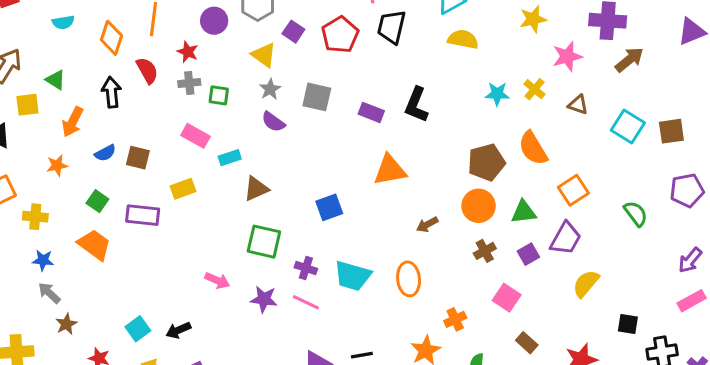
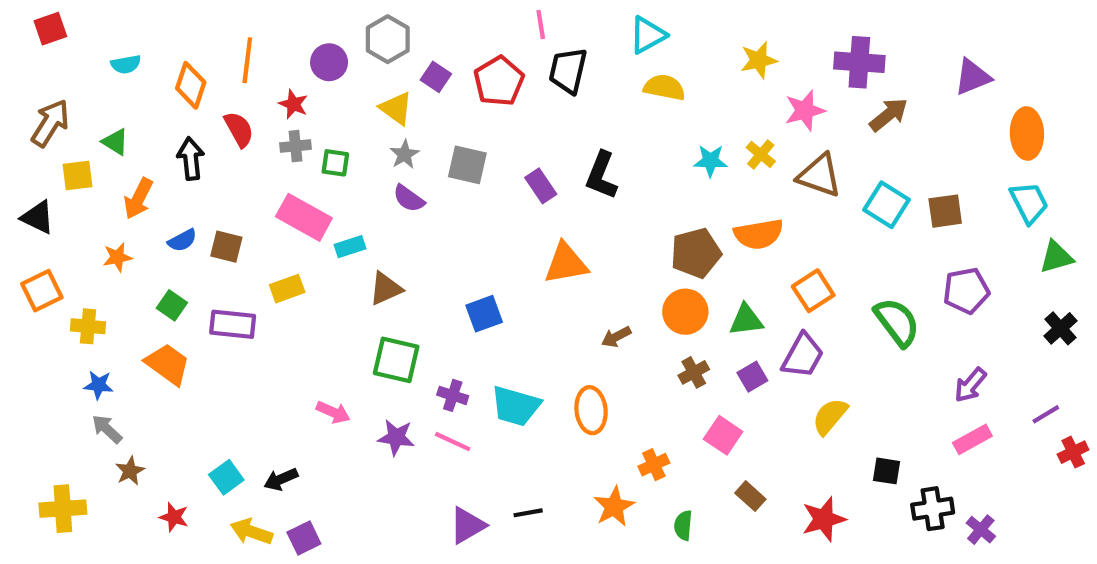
brown triangle: (578, 105) -> (819, 175), size x1.6
purple rectangle: (371, 112) -> (541, 186), turned 35
pink rectangle: (195, 136) -> (304, 217), size x1.4
orange semicircle: (533, 148) -> (759, 234), turned -69
green semicircle: (636, 214) -> (897, 322), size x1.4

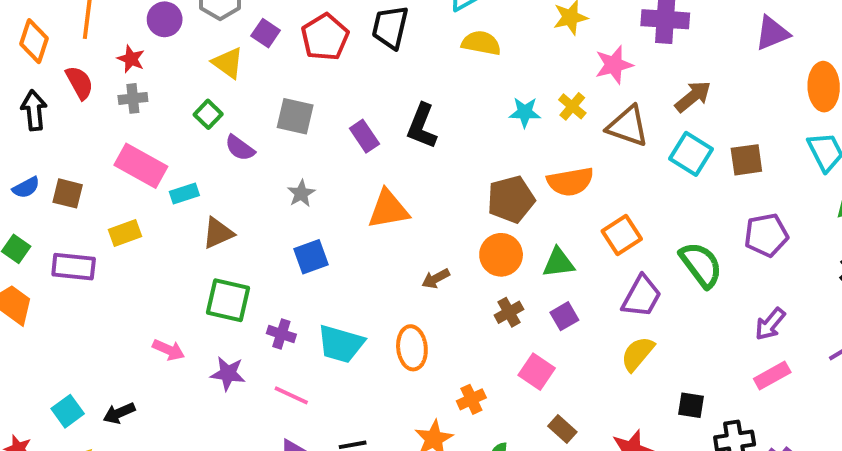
brown arrow: (889, 115) -> (693, 96), moved
gray star: (404, 154) -> (301, 193), moved
green square: (335, 163) -> (208, 114), moved, turned 36
purple trapezoid: (803, 356) -> (642, 296), moved
pink line: (453, 442) -> (291, 395), moved

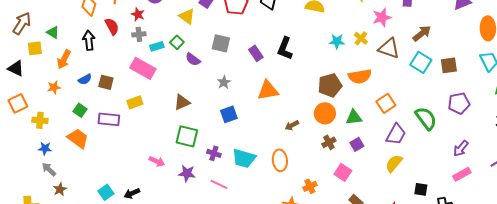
cyan rectangle: (184, 193) -> (157, 46), moved

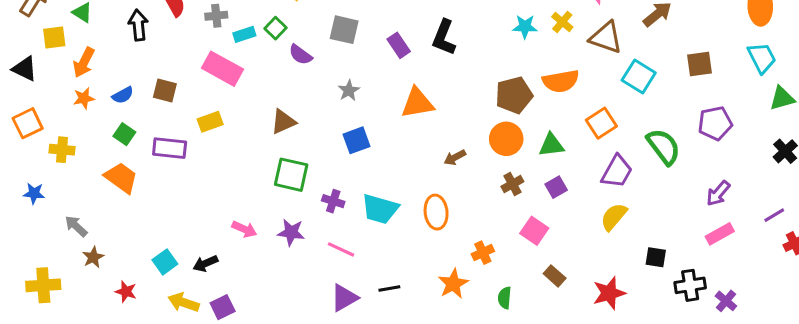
orange arrow: (64, 59) -> (84, 62), moved
cyan square: (421, 62) -> (639, 76), moved
blue semicircle: (85, 79) -> (123, 95), moved
blue star: (45, 148) -> (34, 193), moved
pink arrow: (157, 161) -> (244, 229), moved

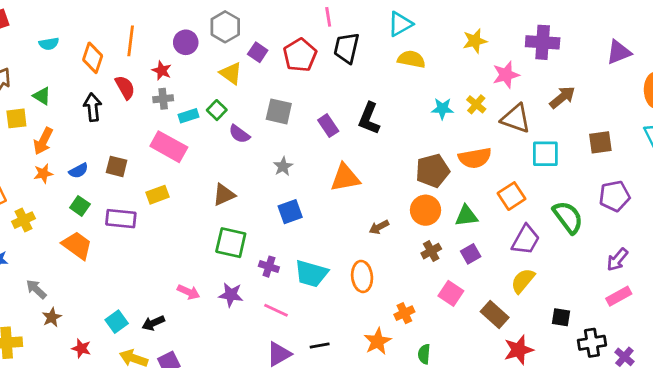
cyan square: (639, 76) -> (545, 154), turned -32
yellow cross: (62, 150) -> (24, 220), turned -30
brown rectangle: (555, 276) -> (495, 315), moved, size x1.4

